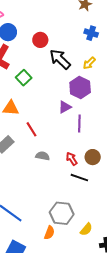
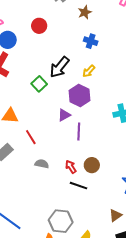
red circle: (40, 40) -> (39, 26), moved
black arrow: (60, 59) -> (60, 67), turned -95
green square: (24, 78) -> (39, 84), moved

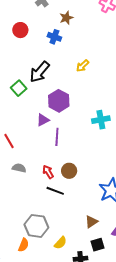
blue cross: (91, 41) -> (54, 37), moved
yellow arrow: (89, 71) -> (83, 66), moved

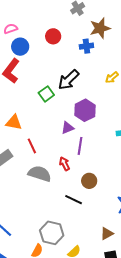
brown star: (66, 18) -> (100, 28), size x1.5
blue cross: (54, 37) -> (86, 46), turned -32
gray semicircle: (19, 168) -> (40, 174), size x1.6
red arrow: (48, 172) -> (65, 164), moved

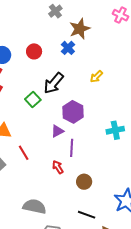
red circle: (53, 36) -> (34, 51), moved
blue cross: (86, 46) -> (68, 48), turned -32
gray semicircle: (40, 174) -> (34, 206), moved
black line: (74, 200) -> (87, 215), moved

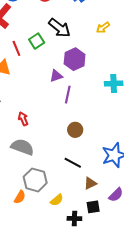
black arrow: (54, 83) -> (60, 28), turned -100
red line: (24, 153) -> (16, 48), moved
red arrow: (58, 167) -> (23, 119), moved

